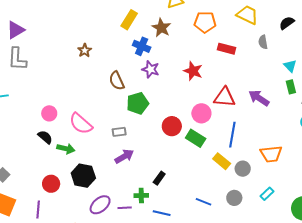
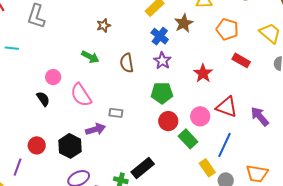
green pentagon: (138, 103) -> (162, 93), moved
green arrow: (66, 149) -> (90, 57), moved
purple arrow: (124, 156) -> (95, 129), moved
black rectangle: (159, 178) -> (143, 168), size x1.6

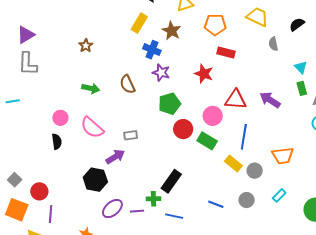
brown star: (104, 25) -> (86, 46), moved
red rectangle: (241, 60) -> (226, 52), moved
black semicircle: (43, 99) -> (57, 142), turned 42
red circle: (37, 145) -> (39, 191), moved

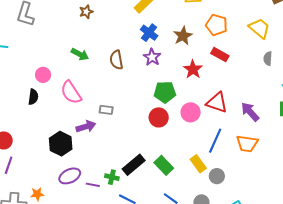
brown star: (172, 31) -> (183, 36), moved
green pentagon: (170, 104) -> (165, 92), moved
green rectangle: (207, 141) -> (164, 165), moved
orange trapezoid: (283, 156) -> (247, 144), moved

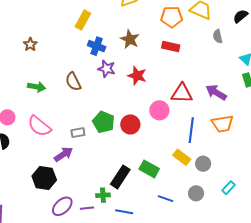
orange pentagon: (217, 25) -> (172, 17), moved
red star: (193, 69) -> (137, 76), moved
green pentagon: (165, 92) -> (104, 122), moved, turned -30

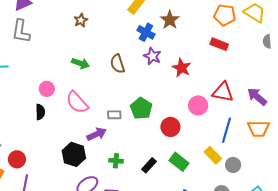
brown star: (130, 39) -> (170, 20), moved
red circle: (130, 124) -> (170, 127), moved
black rectangle: (120, 177) -> (149, 165), size x0.7
green cross: (103, 195) -> (116, 161), moved

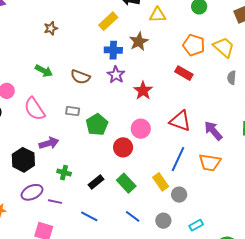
blue cross: (146, 32) -> (113, 50), turned -36
brown semicircle: (117, 64) -> (80, 77), turned -60
pink circle: (198, 105) -> (141, 129), moved
gray rectangle: (114, 115) -> (73, 111), moved

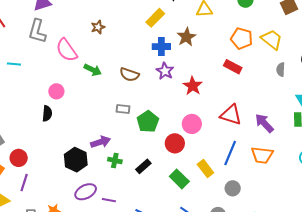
pink semicircle: (34, 109) -> (67, 50), moved
green cross: (64, 173) -> (115, 160), moved
black rectangle: (96, 182) -> (143, 166), moved
yellow rectangle: (161, 182) -> (205, 169), moved

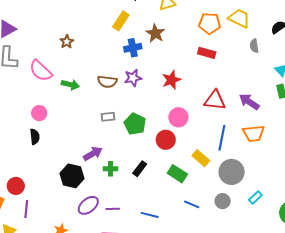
purple star: (165, 71) -> (133, 78), moved, turned -30
red star: (193, 86) -> (171, 80), turned 30
gray circle: (233, 188) -> (232, 172), size x1.6

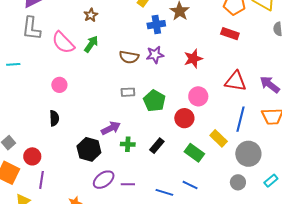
green arrow: (70, 85) -> (91, 44), moved, turned -72
black semicircle: (35, 137) -> (54, 118), moved
blue line: (192, 204) -> (190, 185), moved

